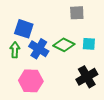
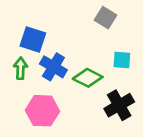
gray square: (77, 13) -> (105, 18), turned 35
green diamond: (64, 45) -> (88, 78), moved

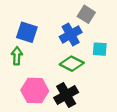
blue cross: (53, 67) -> (71, 34), moved, turned 30
black cross: (119, 105) -> (66, 95), moved

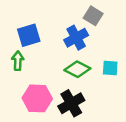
blue square: (27, 32) -> (29, 35), turned -35
cyan square: (100, 49) -> (110, 68), moved

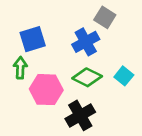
cyan square: (110, 68) -> (124, 76), turned 35
pink hexagon: (37, 98) -> (46, 90), moved

